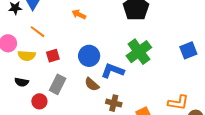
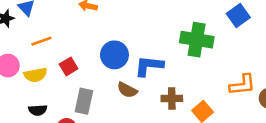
orange line: (38, 32) -> (41, 41), turned -42
green cross: (139, 52) -> (197, 40), moved, turned -30
brown cross: (114, 103) -> (172, 98), moved

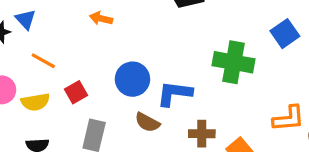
orange line: (41, 41) -> (43, 61), turned 48

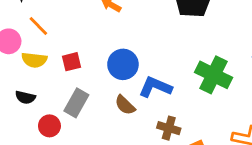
orange line: (43, 61) -> (38, 26), moved

